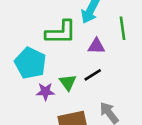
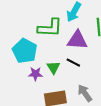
purple triangle: (96, 46) -> (77, 40), size x1.5
black line: (93, 75) -> (73, 63), turned 56

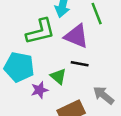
purple triangle: (77, 40) -> (76, 36), turned 35

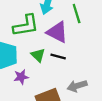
green triangle: (58, 76) -> (38, 55), moved
gray arrow: (104, 95) -> (77, 86), turned -60

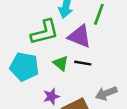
green line: (77, 14) -> (99, 14), turned 42
purple star: (21, 77) -> (51, 96), moved

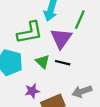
purple triangle: (80, 36) -> (61, 38), turned 40

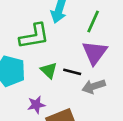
purple triangle: (61, 38) -> (95, 53), moved
gray arrow: (82, 91) -> (94, 86), moved

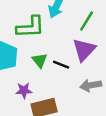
gray arrow: (94, 86) -> (91, 85), moved

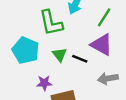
green L-shape: (30, 27) -> (51, 23), turned 80
purple triangle: (84, 50) -> (102, 45), turned -45

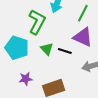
green L-shape: (51, 23) -> (37, 22), turned -135
purple star: (44, 83) -> (26, 79), moved

